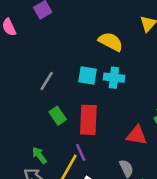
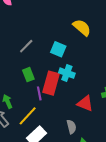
cyan cross: (114, 78) -> (67, 73), moved
purple line: (81, 152) -> (39, 93), moved

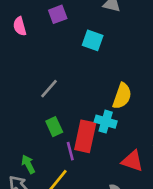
yellow semicircle: (82, 28) -> (122, 96), moved, turned 72
cyan square: (58, 49) -> (93, 40), moved

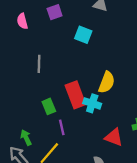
gray line: (49, 89) -> (39, 64), moved, turned -42
red rectangle: (85, 136) -> (75, 95), moved, turned -35

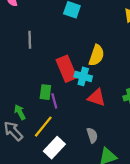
green rectangle: (49, 106) -> (45, 92), moved, turned 32
red triangle: (114, 137) -> (97, 98), moved

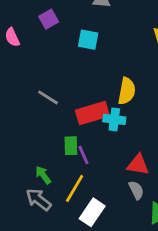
gray line: (30, 40) -> (48, 97), moved, turned -48
red rectangle: (66, 69) -> (92, 113), turned -75
red triangle: (97, 98) -> (138, 165), moved

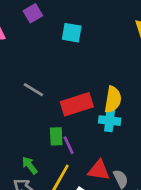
yellow semicircle: (127, 91) -> (113, 100), moved
cyan cross: (114, 119) -> (110, 121), moved
red triangle: (138, 165) -> (99, 170), moved

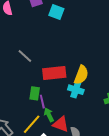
cyan square: (72, 33) -> (56, 12), moved
green arrow: (30, 165) -> (49, 115), moved

